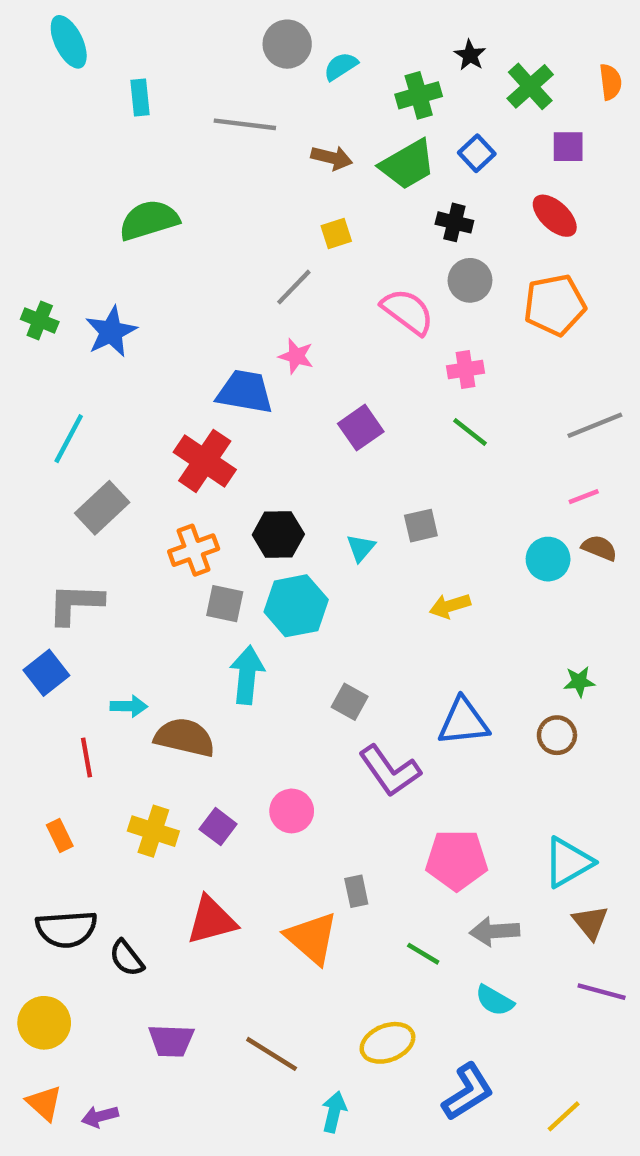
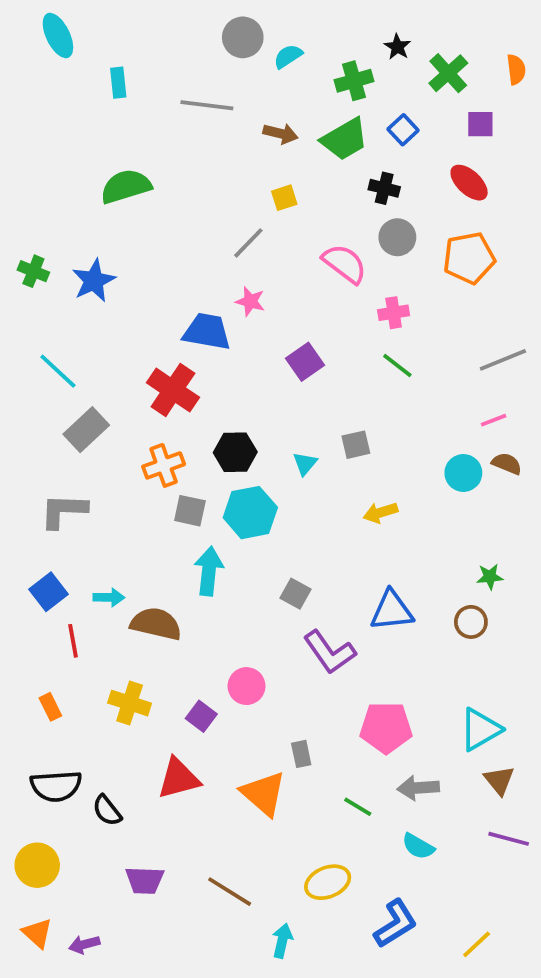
cyan line: (69, 439) -> (58, 371), turned -75
blue square: (46, 673) -> (49, 592), moved
purple square: (218, 827) -> (201, 716), moved

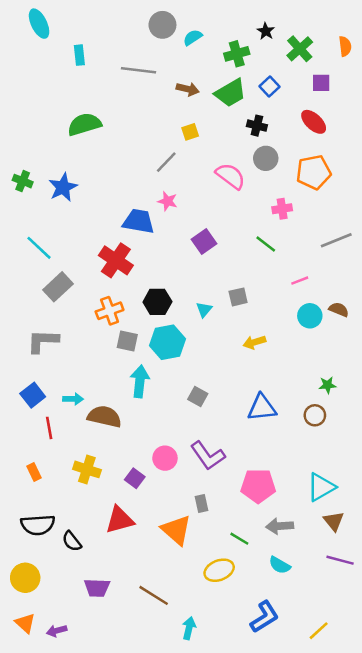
pink cross: (394, 313) -> (282, 209), moved
pink line: (494, 420) -> (300, 281), moved
purple L-shape: (329, 652) -> (208, 456), moved
yellow ellipse: (328, 882) -> (219, 570), moved

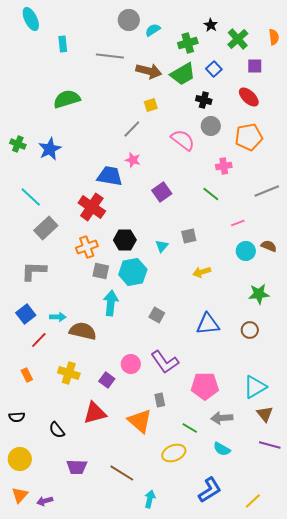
brown arrow: (188, 89) -> (149, 71), size x1.4
green star: (327, 385) -> (259, 294), moved, size x1.5
red line: (49, 428) -> (39, 340), turned 54
black semicircle: (38, 525) -> (17, 417), moved, size x0.6
orange triangle: (25, 623) -> (20, 495), turned 30

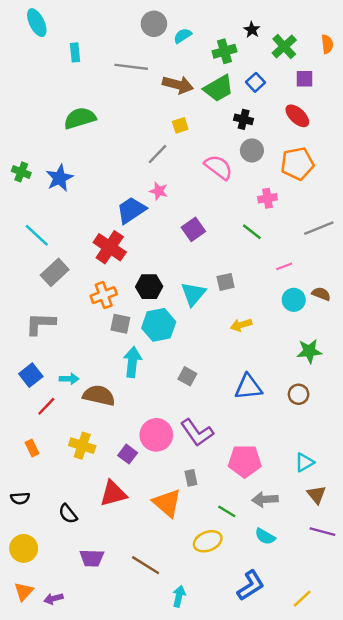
blue trapezoid: (110, 176) -> (131, 210), turned -44
cyan triangle: (162, 246) -> (193, 294), size x1.6
pink circle: (131, 364) -> (156, 435), size x1.4
cyan triangle: (255, 387) -> (304, 462), size x0.7

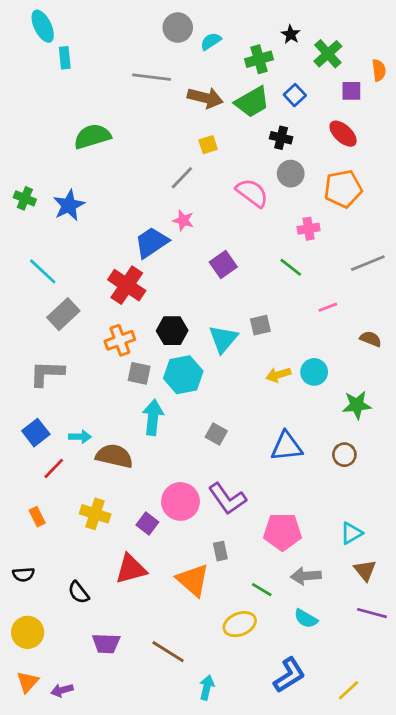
orange semicircle: (327, 44) -> (379, 70), moved
cyan rectangle: (75, 52) -> (65, 58), moved
cyan circle: (294, 300) -> (314, 372), moved

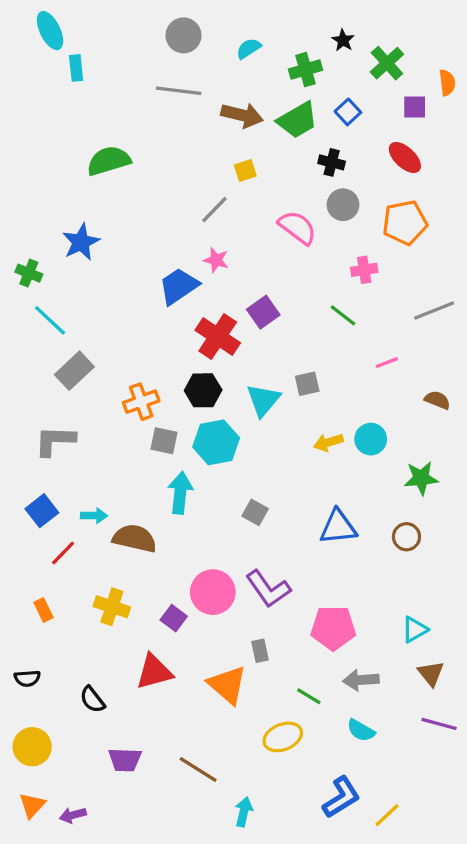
gray circle: (178, 28) -> (183, 35), moved
green cross: (25, 198) -> (29, 273), moved
red cross: (127, 285) -> (218, 337), moved
yellow line: (349, 690) -> (387, 815), moved

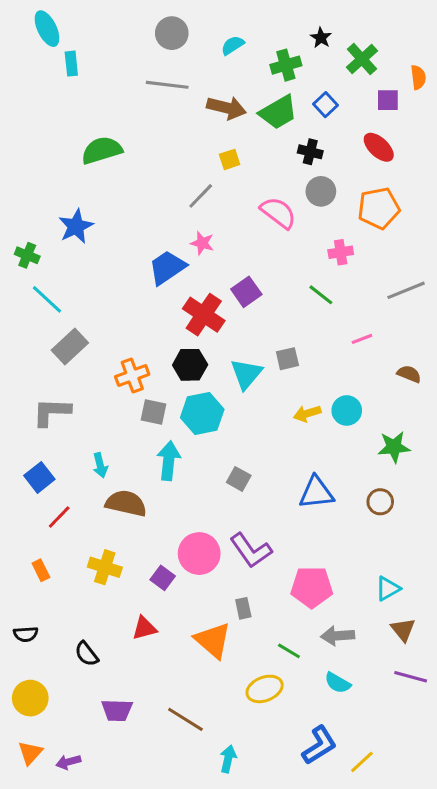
cyan arrow: (94, 516) -> (100, 465), moved, turned 75
red triangle: (154, 672) -> (144, 628), size x0.7

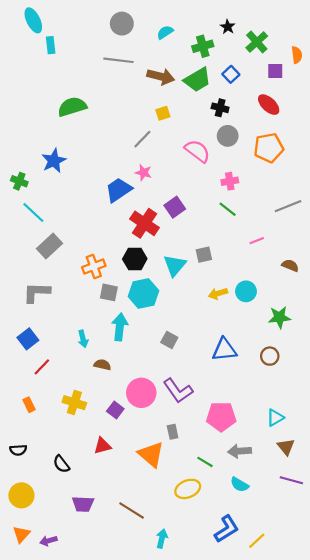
pink cross: (341, 252) -> (230, 181), moved
cyan arrow: (100, 465) -> (83, 339), moved
brown semicircle: (126, 503) -> (102, 365), moved, size x0.6

